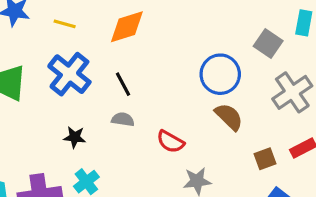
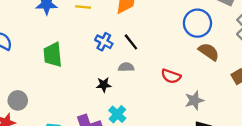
blue cross: (69, 74) -> (104, 42), moved, size x0.6
gray semicircle: (123, 119) -> (126, 67), moved

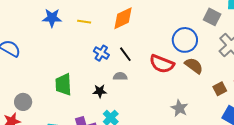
green trapezoid: (53, 55) -> (63, 84), moved
red semicircle: (171, 76) -> (162, 64), moved, size x1.4
gray star: (194, 100) -> (179, 108), turned -30

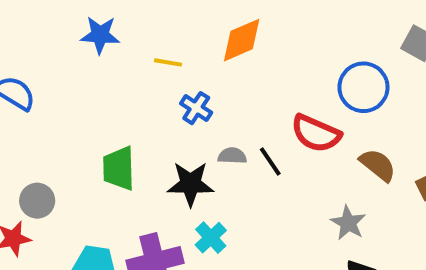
yellow line: (84, 22) -> (168, 62), moved
black line: (125, 54) -> (270, 162), moved
brown semicircle: (194, 66) -> (378, 165), moved
black star: (100, 91) -> (191, 184), size x1.6

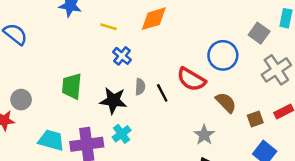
gray semicircle: (232, 156) -> (140, 87), turned 84

